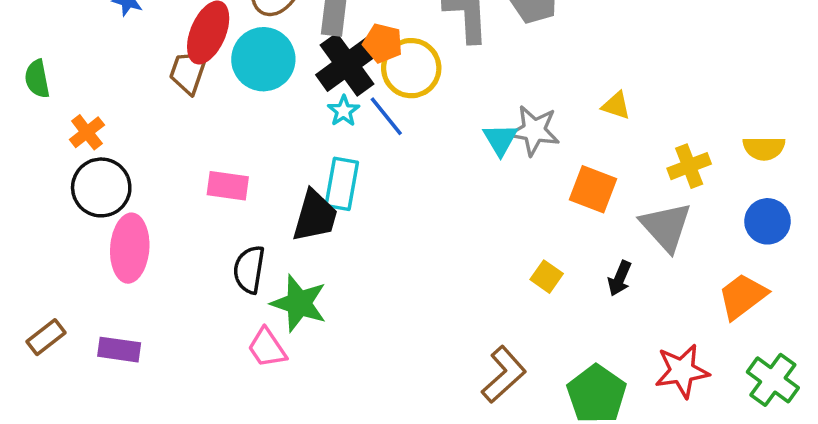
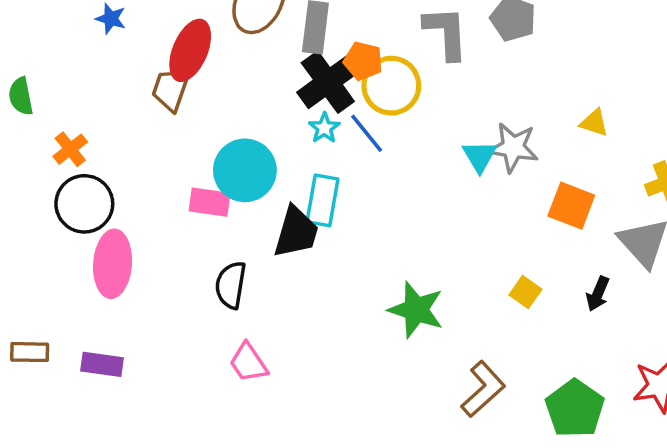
cyan circle: (263, 59) -> (245, 170), moved
green star: (299, 303) -> (416, 310), moved
brown rectangle: (46, 337) -> (30, 352), turned 39

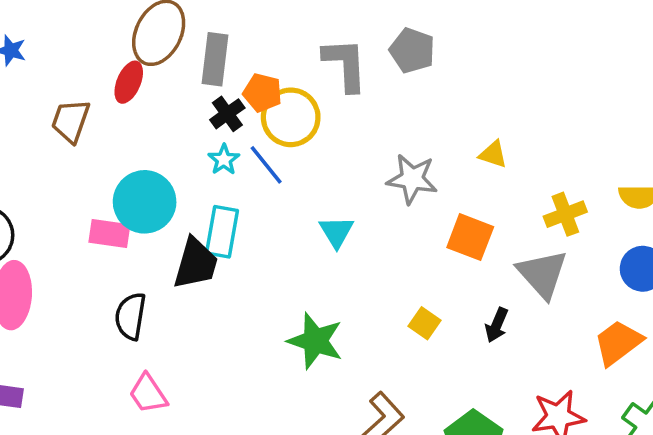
red ellipse: (190, 50) -> (129, 82), moved, size x0.7
black cross: (328, 82) -> (227, 114), size x0.6
cyan triangle: (480, 156) -> (336, 232), moved

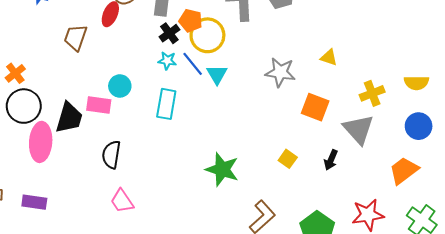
cyan star: (224, 160) -> (167, 61), turned -30
cyan circle: (145, 202) -> (120, 86), size x0.6
cyan triangle: (336, 232) -> (217, 74), moved
black trapezoid: (196, 263) -> (69, 118), moved

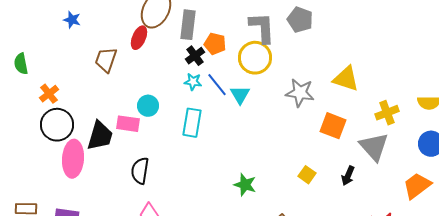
yellow circle: (207, 35) -> (255, 58), moved
yellow triangle: (329, 57) -> (346, 79), size x1.6
green star: (222, 169) -> (245, 185), size x0.7

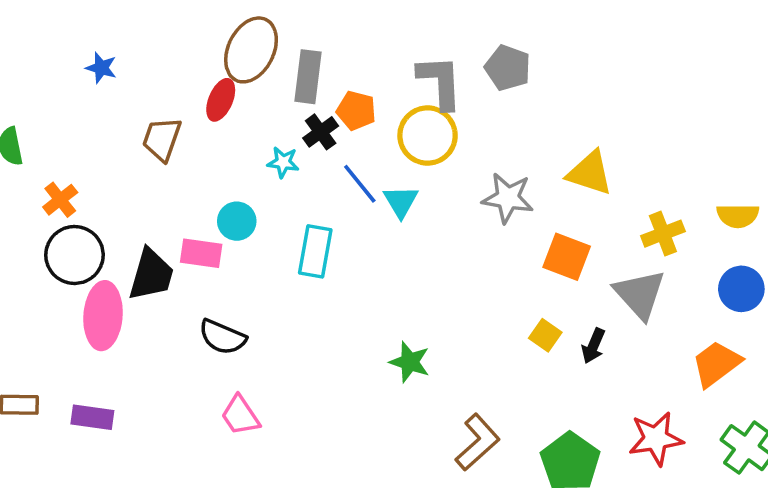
cyan star: (193, 82) -> (283, 162), moved
black semicircle: (140, 171) -> (222, 337), turned -76
yellow square: (307, 175) -> (545, 335), moved

